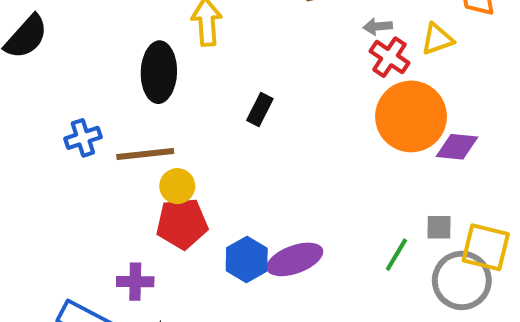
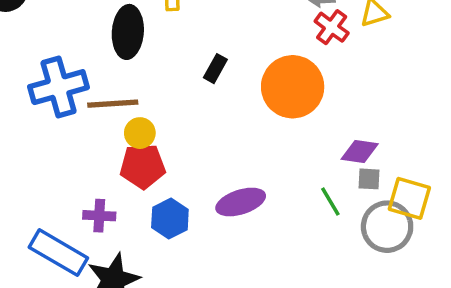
orange circle: (411, 116) -> (293, 87), moved
blue cross: (83, 138) -> (59, 87), size x1.8
purple diamond: (457, 147) -> (360, 152), moved
green line: (396, 255) -> (330, 202), turned -64
blue hexagon: (247, 259) -> (170, 219), moved

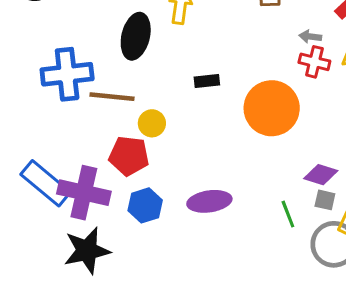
red cross: (332, 27) -> (314, 62), turned -32
black rectangle: (215, 69) -> (207, 81), turned 45
yellow circle: (140, 133) -> (152, 123), moved
purple cross: (99, 216) -> (84, 193), size x1.8
blue rectangle: (58, 253) -> (46, 183), moved

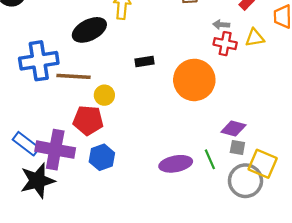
black ellipse: (136, 36) -> (89, 30), turned 52
blue rectangle: (46, 183) -> (26, 144), size x0.7
purple ellipse: (209, 201) -> (176, 164), moved
black star: (87, 251) -> (37, 181), moved

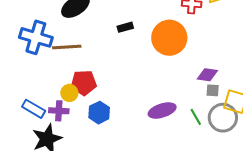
blue cross: (39, 61) -> (36, 37), turned 32
yellow circle: (104, 95) -> (69, 93), moved
purple cross: (55, 150) -> (59, 111), size x0.6
green line: (210, 159) -> (196, 117), moved

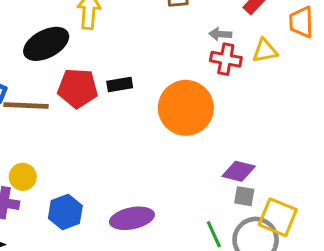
red pentagon: (84, 83) -> (78, 88), moved
purple ellipse: (162, 111) -> (132, 218), moved

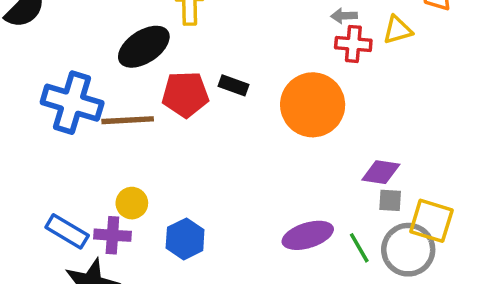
black rectangle: (120, 84) -> (233, 85), turned 35
purple ellipse: (132, 218) -> (308, 235), moved

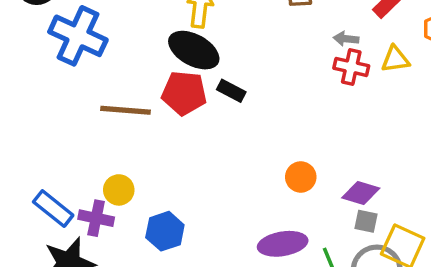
black ellipse: (144, 47) -> (194, 50), moved, turned 54
blue cross: (72, 103) -> (78, 36), moved
orange circle: (313, 105) -> (301, 177), moved, size x0.5

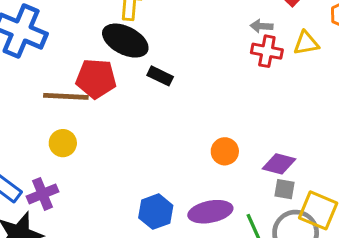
red pentagon: (184, 93) -> (96, 79), moved
yellow circle: (119, 190) -> (63, 143), moved
purple cross: (96, 218) -> (42, 194), turned -32
blue hexagon: (165, 231) -> (156, 212), moved

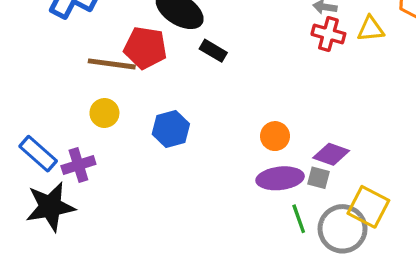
gray square: (284, 189) -> (318, 178), moved
blue hexagon: (156, 212) -> (171, 129), moved
purple ellipse: (210, 212) -> (280, 178), moved

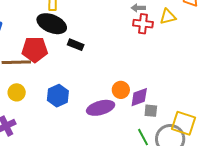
purple diamond: (331, 154) -> (139, 97), moved, turned -30
purple ellipse: (280, 178) -> (101, 108), moved

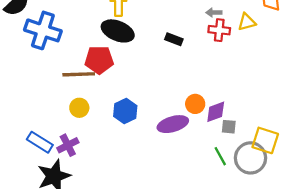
black rectangle: (76, 45) -> (174, 39), moved

